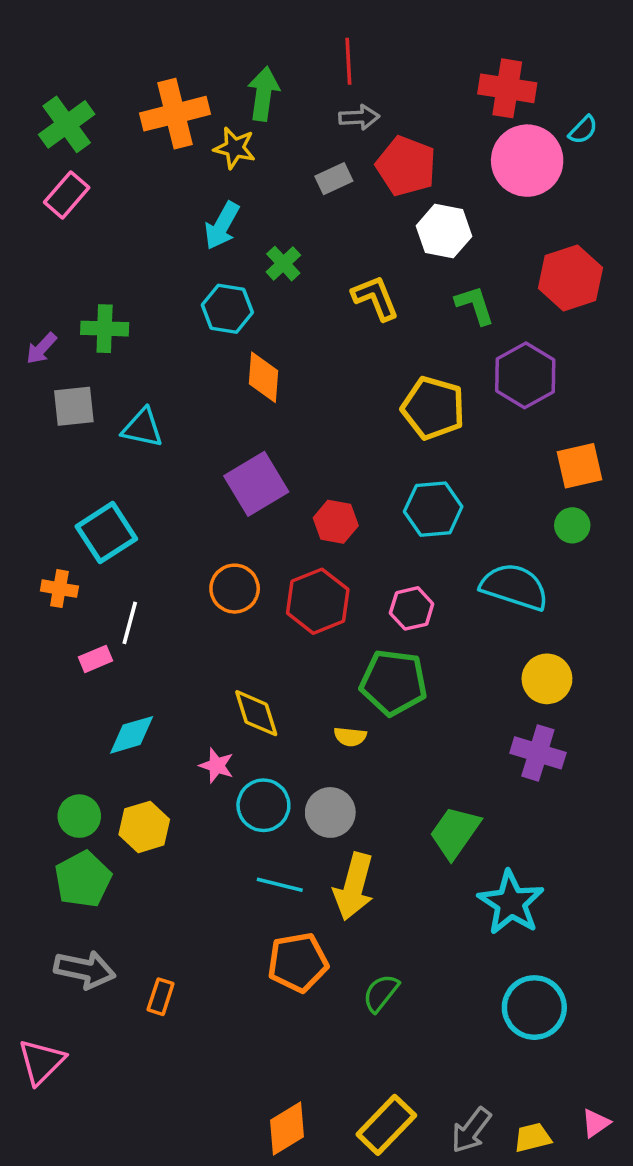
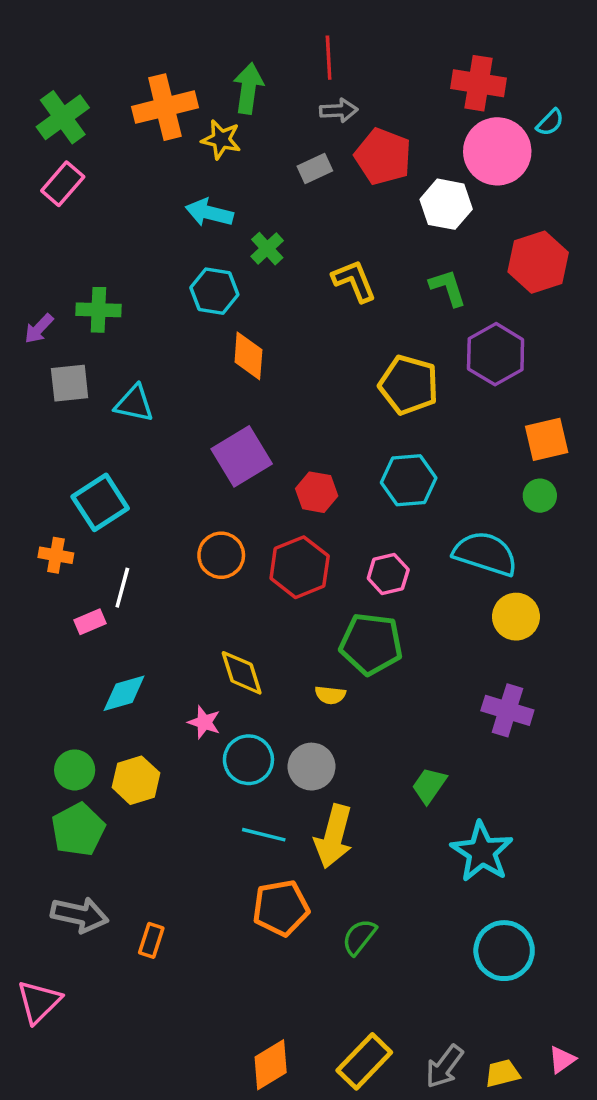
cyan arrow: (222, 226) -> (209, 213), turned 75
white hexagon: (444, 231) -> (446, 204), moved
yellow circle: (547, 679) -> (516, 617), moved
green trapezoid: (455, 832) -> (429, 785), size x0.7

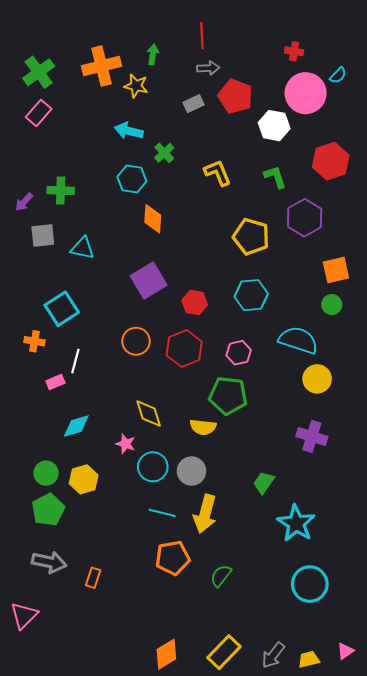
red cross: (479, 83) -> (294, 51), size x0.6
green arrow: (248, 88) -> (153, 54), size x0.7
yellow semicircle: (330, 695) -> (203, 427), size x1.4

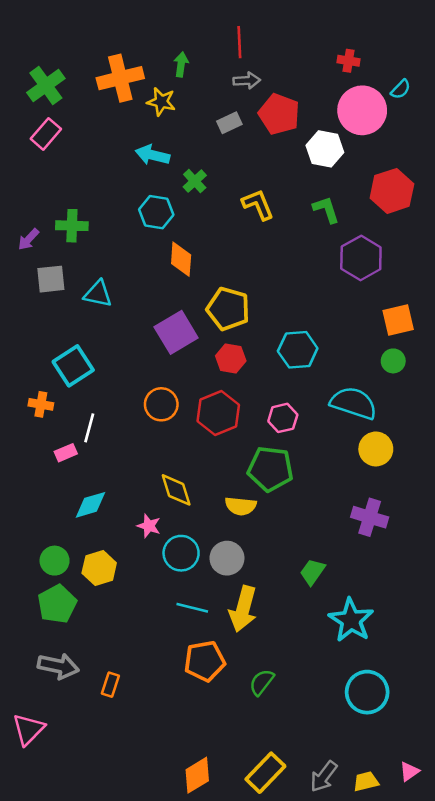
yellow pentagon: (251, 237) -> (228, 309), moved

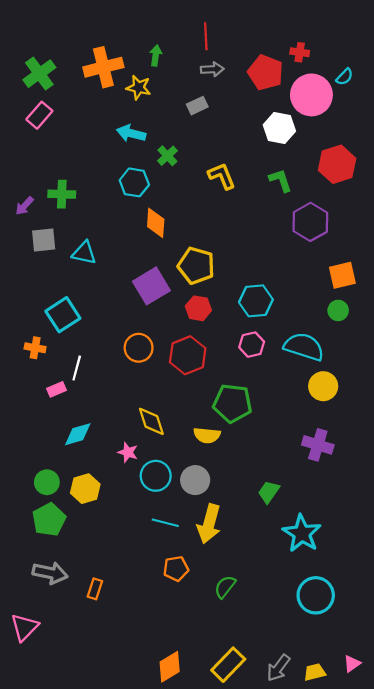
red pentagon: (279, 114) -> (266, 73), moved
pink hexagon: (283, 418) -> (252, 345), moved
orange pentagon: (205, 661) -> (176, 569), size x0.7

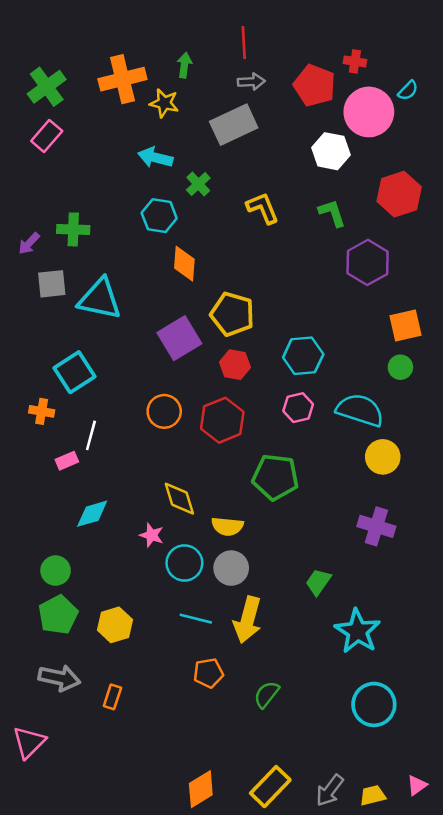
gray rectangle: (197, 106) -> (234, 125), size x1.8
cyan triangle: (84, 253) -> (100, 299), size x1.5
yellow semicircle: (207, 435) -> (227, 526), moved
yellow hexagon: (85, 489) -> (115, 625), moved

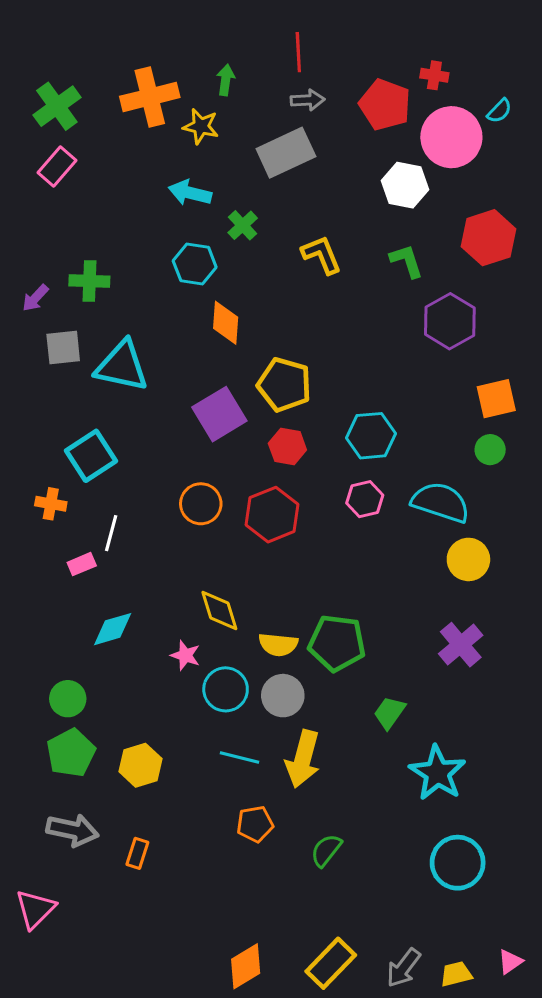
green pentagon: (275, 477) -> (337, 643), moved
purple cross: (376, 526) -> (461, 645), turned 33

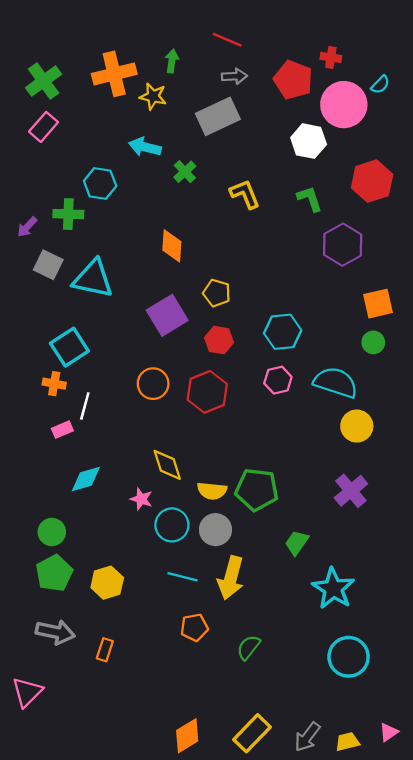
red line: (298, 52) -> (227, 40), turned -64
cyan hexagon: (195, 264) -> (100, 183), moved
gray square: (63, 348) -> (48, 265), turned 32
yellow pentagon: (284, 385) -> (217, 293), size x0.7
orange cross: (51, 504) -> (54, 384), moved

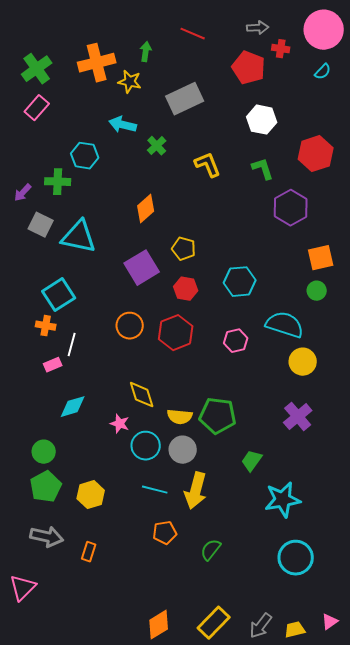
gray arrow: (234, 76) -> (258, 28), moved
pink circle: (344, 105) -> (324, 30), moved
orange diamond: (172, 246) -> (146, 209), turned 44
pink hexagon: (278, 380) -> (236, 341), moved
cyan star: (333, 589) -> (283, 500), turned 30

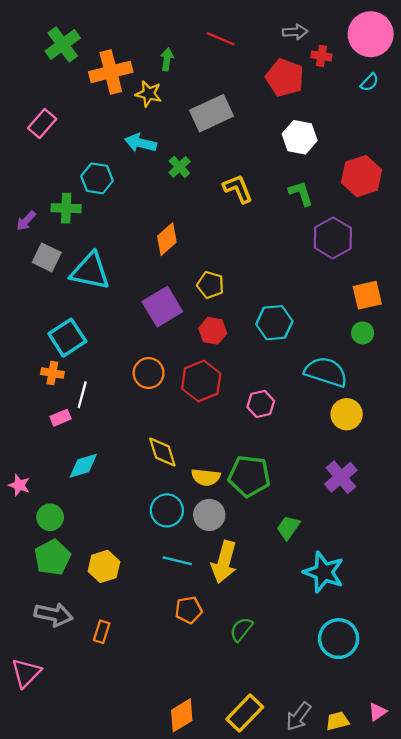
green cross: (37, 69) -> (63, 44), moved
pink hexagon: (236, 341) -> (261, 404), moved
pink star: (120, 424) -> (19, 485), moved
cyan star: (283, 500) -> (324, 572), turned 30

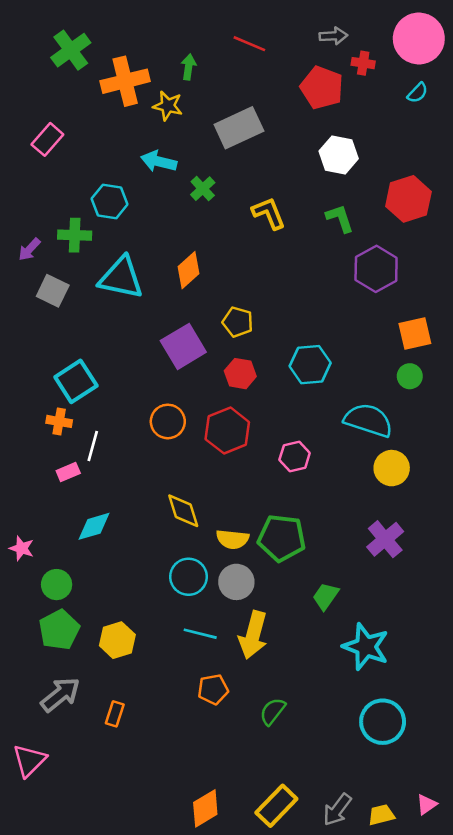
cyan triangle: (90, 271) -> (121, 278), moved
gray arrow: (54, 615) -> (60, 694), turned -51

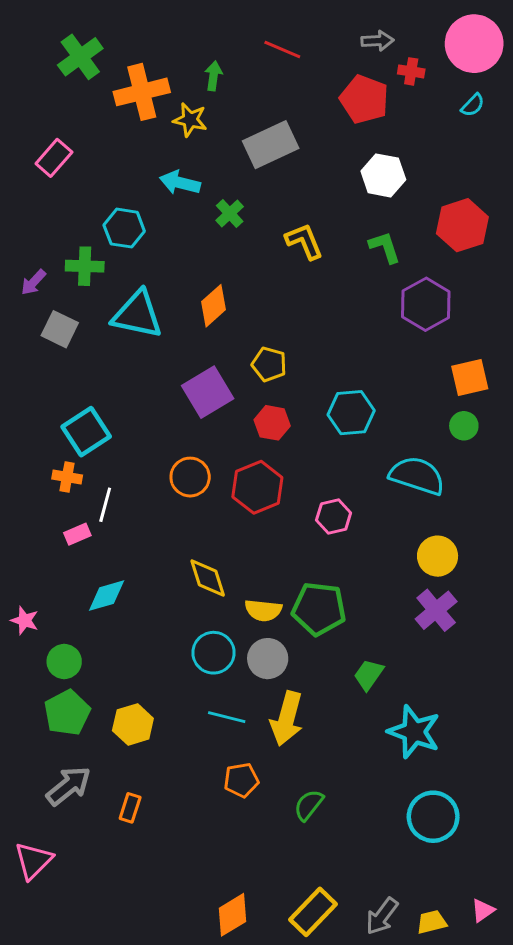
yellow circle: (392, 468) -> (438, 556), moved

